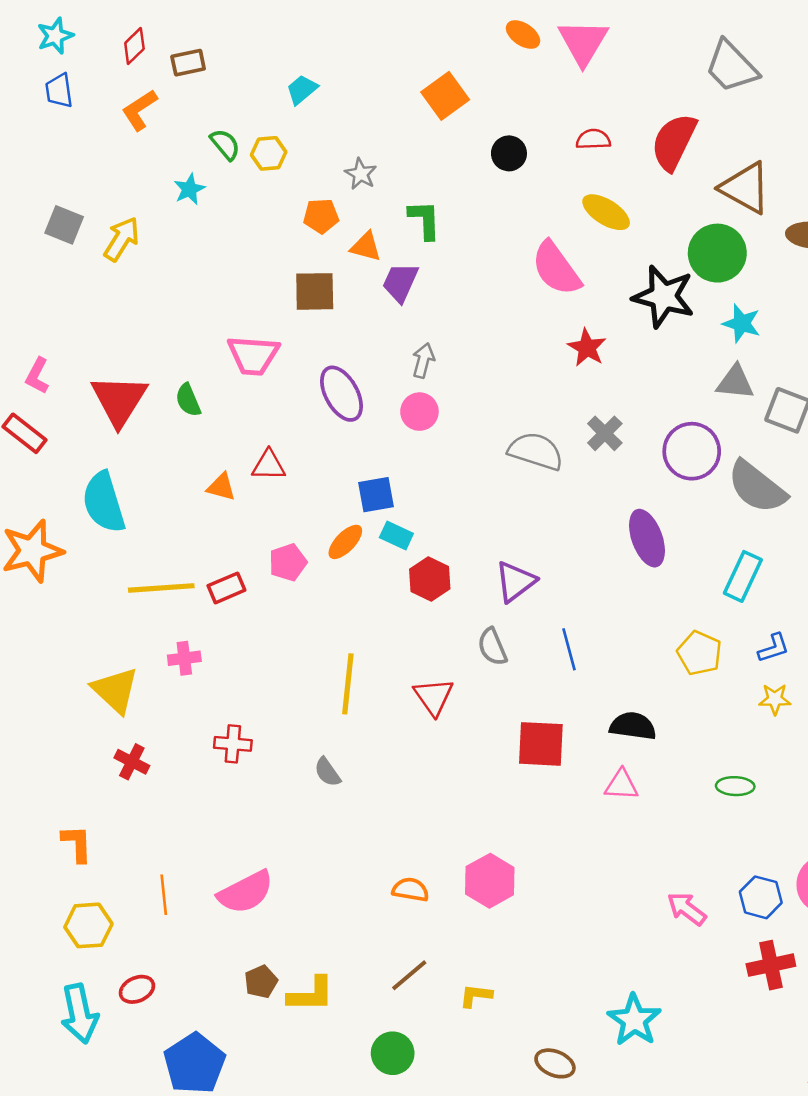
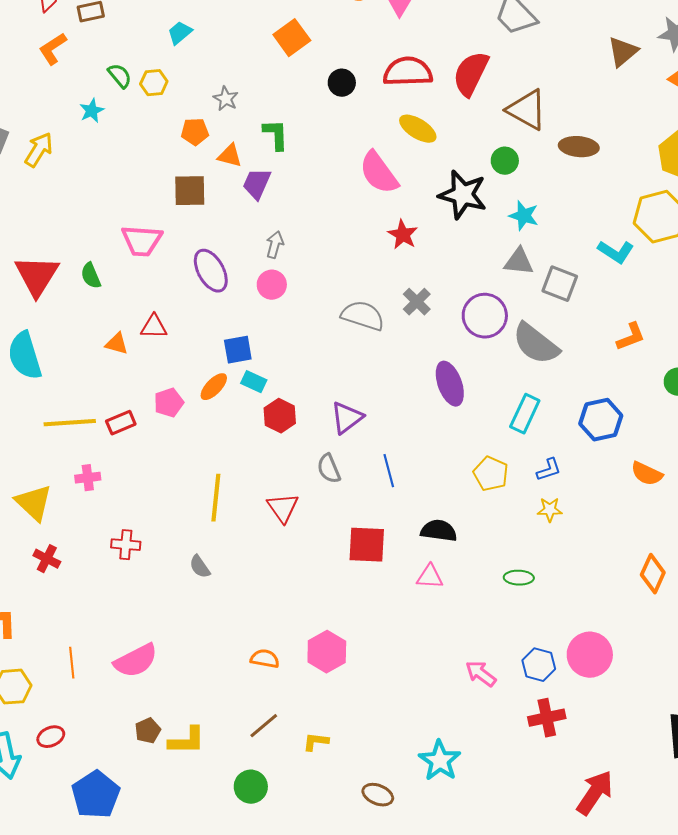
red semicircle: (593, 139) -> (408, 72), size x1.8
green circle: (717, 253) -> (505, 161), size x0.6

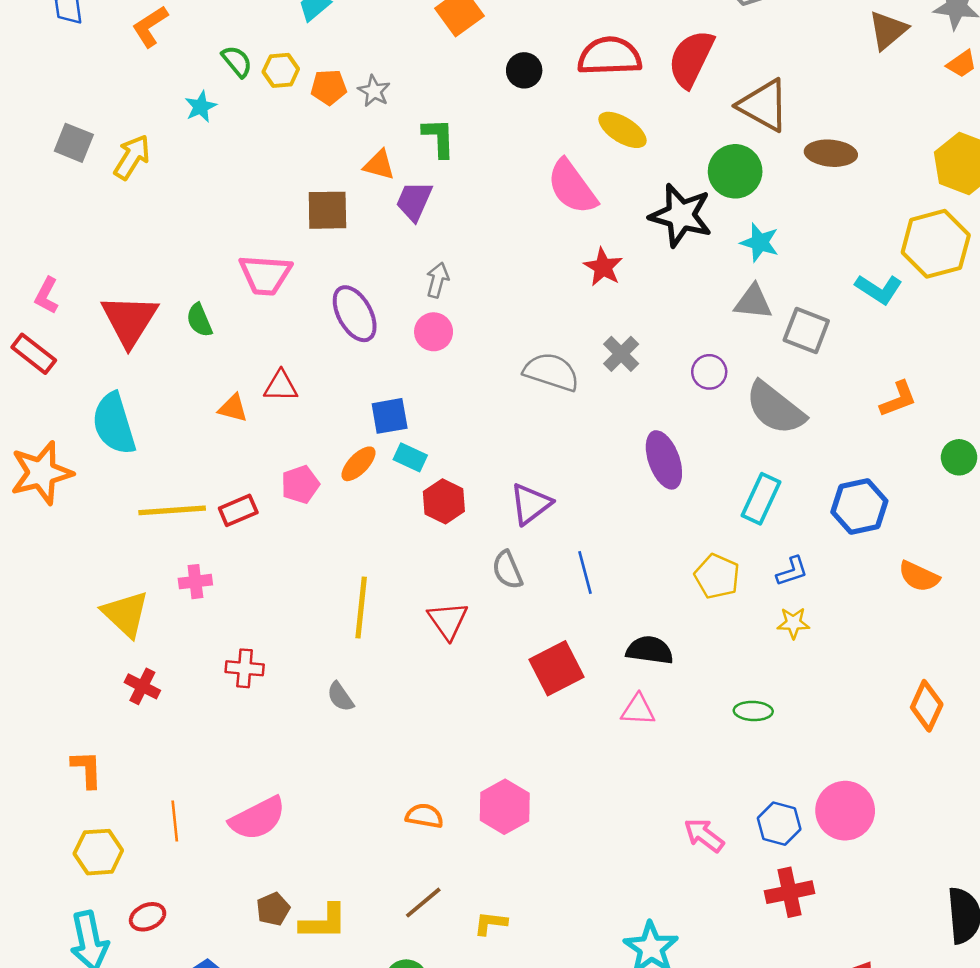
orange pentagon: (195, 132) -> (329, 87), moved
green circle: (505, 161) -> (735, 171), size x1.5
purple circle: (485, 316) -> (709, 372), size x0.6
red square: (367, 545) -> (557, 668), turned -30

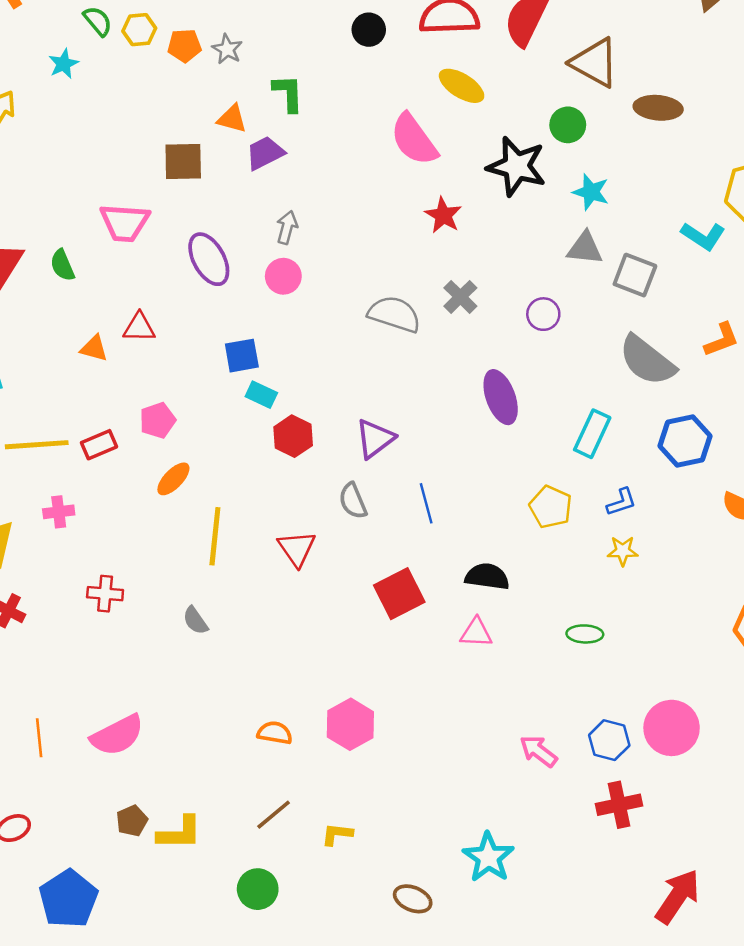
green circle: (735, 171) -> (568, 125), size x0.7
purple trapezoid: (414, 201) -> (265, 153), turned 39
gray semicircle: (775, 408) -> (647, 360), moved
orange ellipse: (358, 464) -> (173, 479), moved

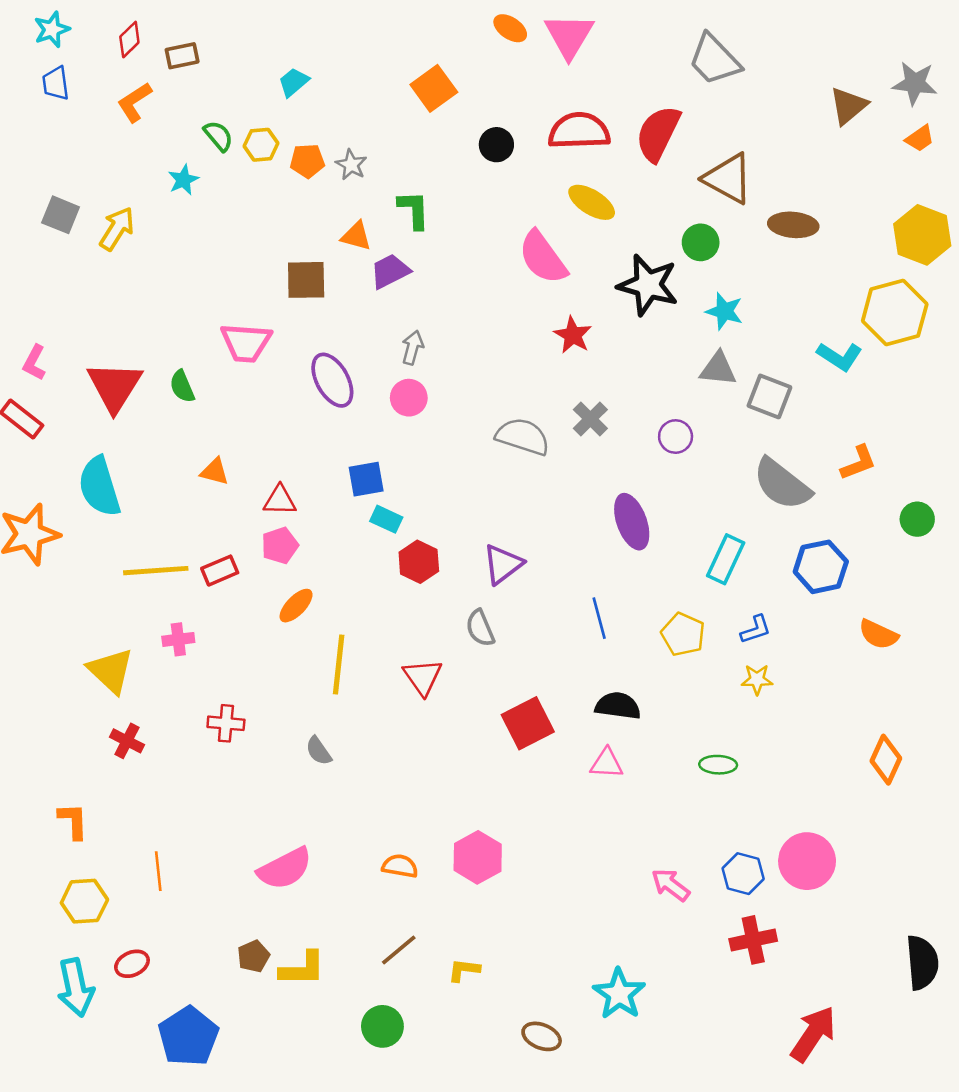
red triangle: (139, 328) -> (280, 500), moved
blue line: (426, 503) -> (599, 618), moved
pink semicircle: (117, 735) -> (285, 869), moved

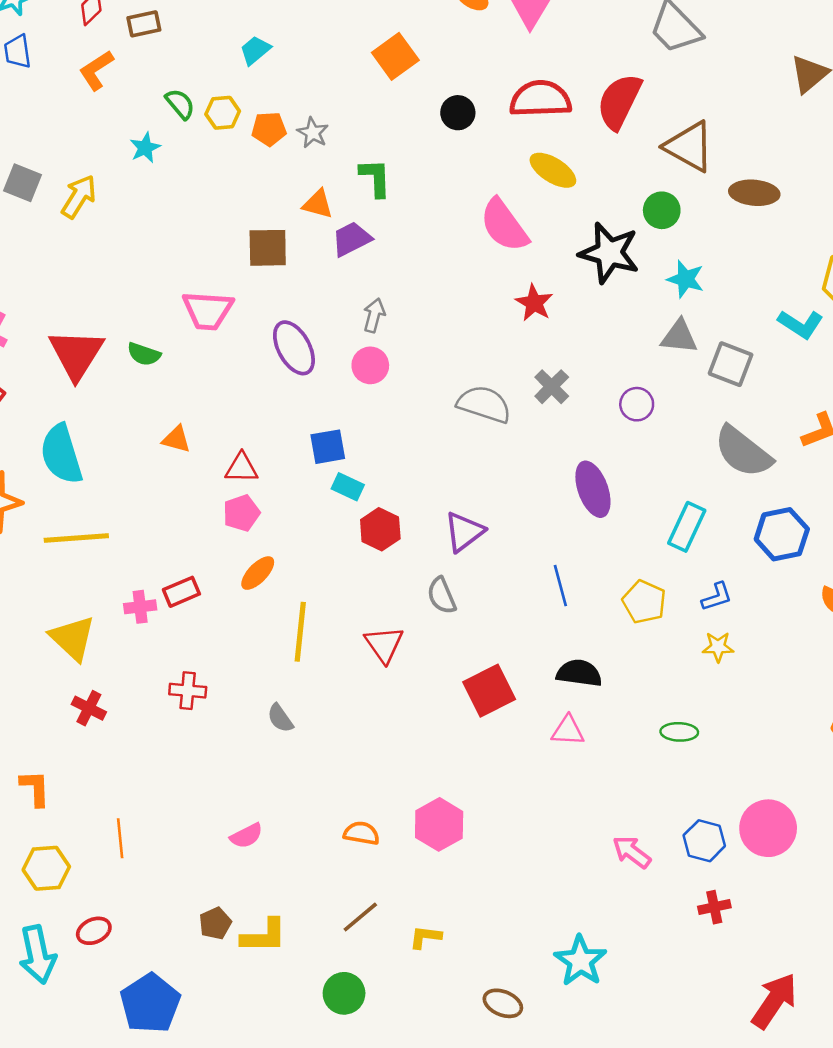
green semicircle: (182, 386) -> (144, 354), turned -48
yellow line: (156, 571) -> (76, 538), moved
red rectangle: (220, 571) -> (181, 592), moved
pink semicircle: (285, 869) -> (246, 836), size x0.6
red cross: (753, 940) -> (714, 907), size x0.7

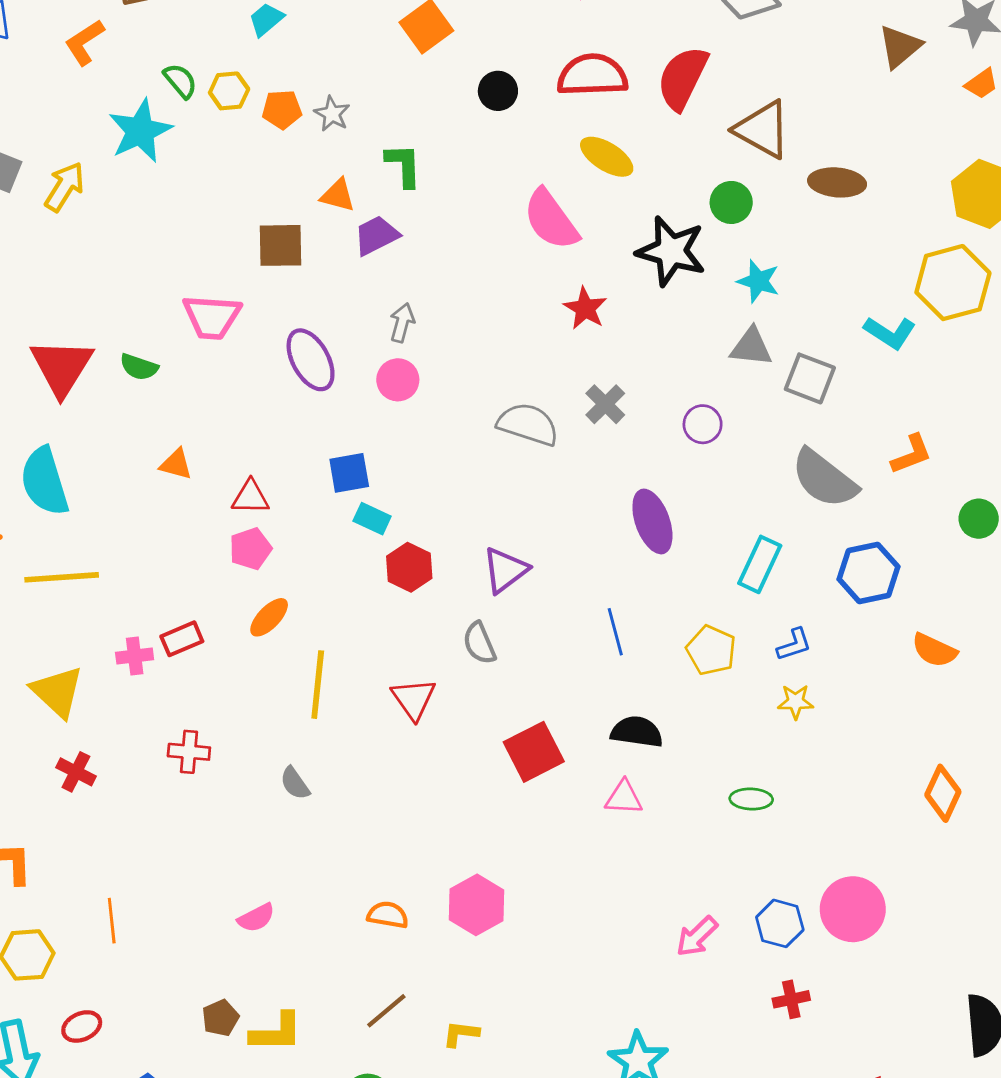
cyan star: (145, 148) -> (140, 131), size x1.8
pink arrow: (632, 852) -> (697, 936), turned -81

